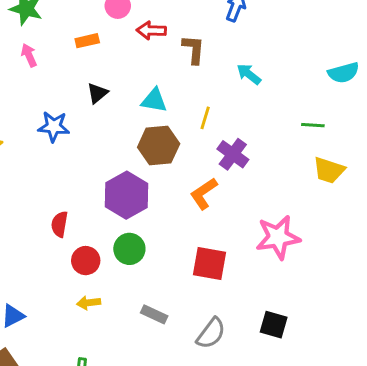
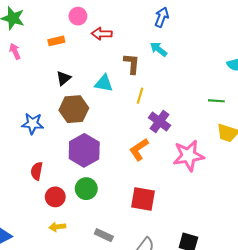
brown L-shape: (193, 49) -> (132, 64), moved
cyan arrow: (249, 74) -> (159, 49), moved
blue star: (54, 127) -> (33, 124), moved
brown hexagon: (159, 146) -> (74, 109), moved
pink star: (278, 237) -> (188, 156), moved

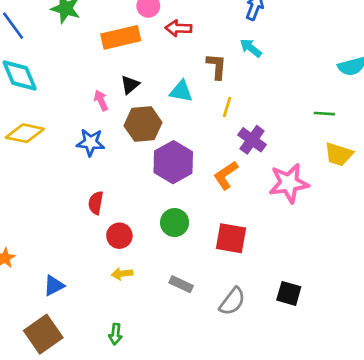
orange rectangle: (56, 41) -> (121, 37), size x1.8
pink arrow: (15, 51) -> (101, 100), moved
purple hexagon: (84, 150) -> (173, 162), moved
green circle: (86, 189) -> (175, 223), moved

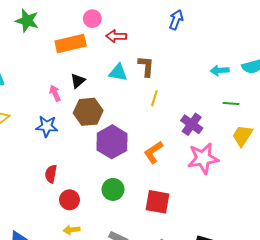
cyan arrow: (251, 48) -> (220, 70), moved, turned -42
cyan triangle: (181, 91) -> (118, 72), moved
purple cross: (252, 140) -> (192, 124), moved
yellow trapezoid: (339, 154) -> (242, 136), turned 105

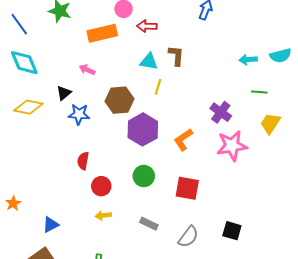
black triangle: (78, 81) -> (64, 93), moved
pink arrow: (55, 93) -> (87, 70), moved, turned -42
yellow line: (154, 98) -> (158, 87), moved

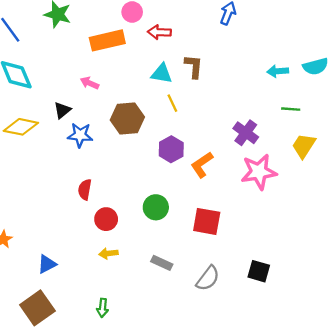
yellow line: (158, 87) -> (172, 103), turned -42
purple hexagon: (143, 129) -> (171, 149), moved, size x0.7

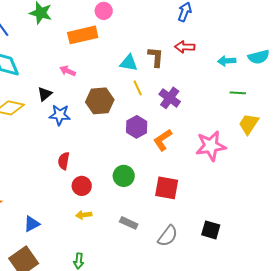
red arrow: (159, 32) -> (185, 47), moved
purple cross: (246, 133) -> (170, 98), moved

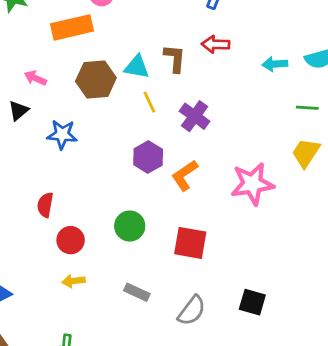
pink arrow: (68, 71) -> (35, 78), moved
green line: (238, 93) -> (307, 108), moved
brown hexagon: (100, 101) -> (96, 80), moved
blue star: (60, 115) -> (62, 134), moved

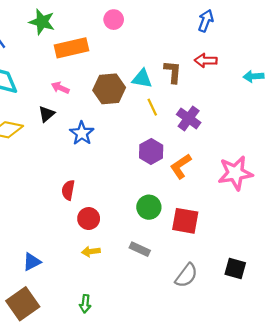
orange rectangle: (72, 27) -> (72, 48), moved
blue star: (62, 134) -> (82, 133), turned 30
green circle: (130, 226) -> (149, 207), moved
gray rectangle: (137, 292) -> (140, 249), moved

